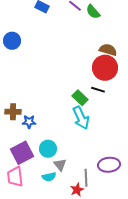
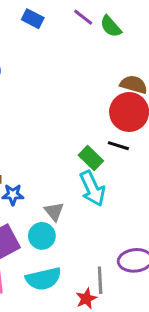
gray triangle: (60, 165) -> (54, 211), moved
cyan semicircle: (49, 177) -> (43, 279), size x1.6

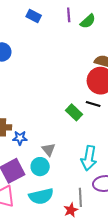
purple line: (83, 17) -> (69, 15), turned 48
green semicircle: (111, 26) -> (88, 21), turned -91
cyan arrow: (92, 188) -> (89, 158), moved, turned 35

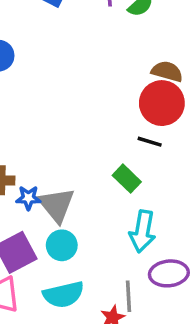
green rectangle: (74, 112) -> (127, 179), moved
gray triangle: (49, 150) -> (56, 205), moved, size x1.6

